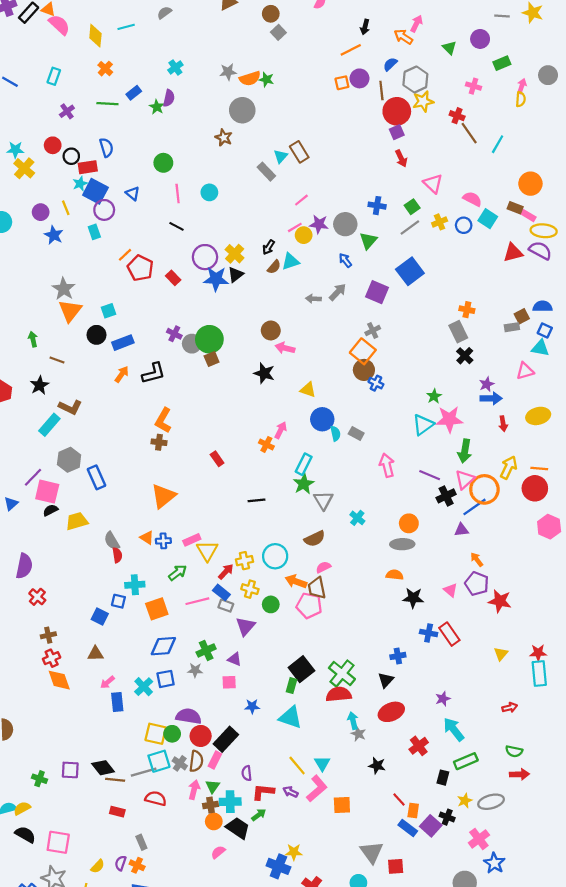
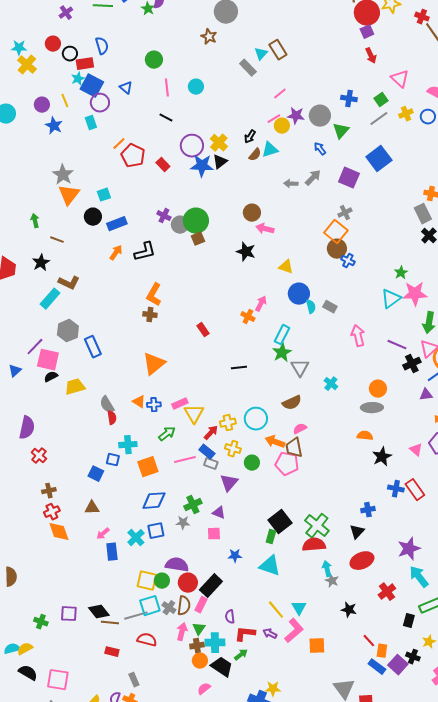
black star: (413, 598) -> (382, 457), turned -30
purple star: (443, 699) -> (409, 549), size x1.6

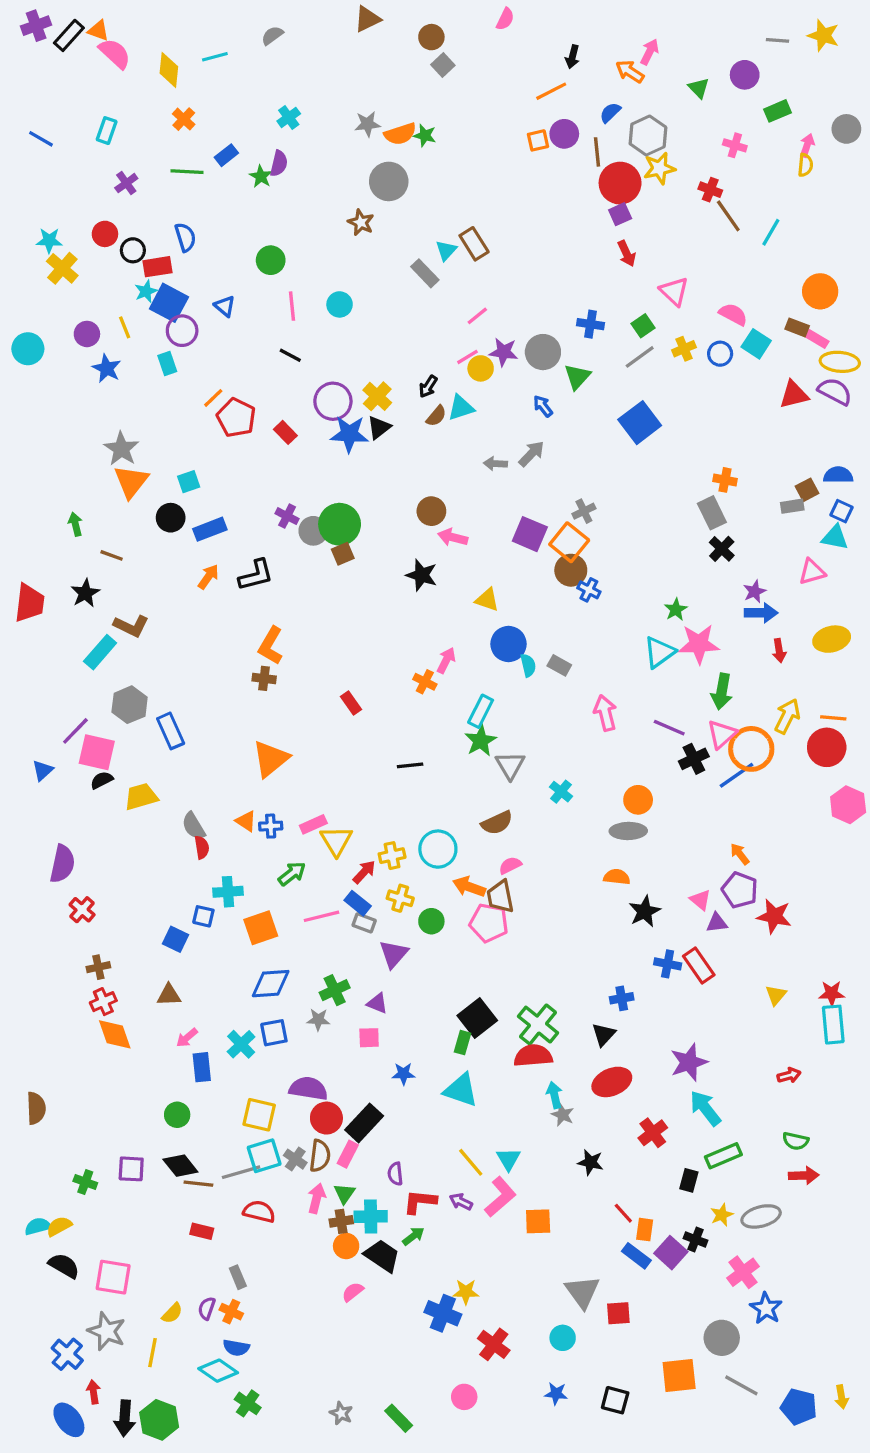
purple square: (349, 178) -> (530, 534), moved
purple triangle: (426, 395) -> (717, 923), moved
green circle: (162, 581) -> (177, 1115), moved

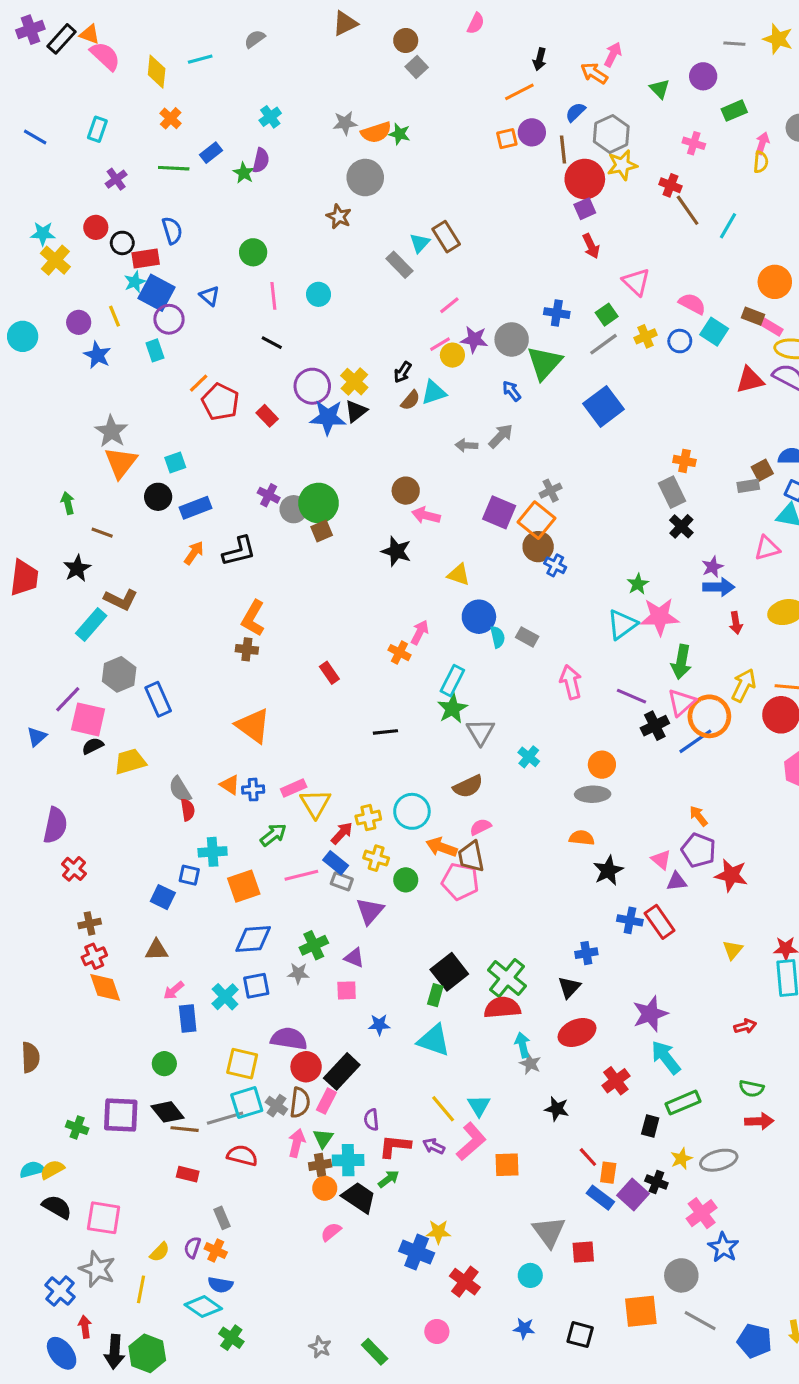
green triangle: (577, 377) -> (544, 363), size x1.4
orange triangle: (271, 759) -> (253, 726), turned -45
purple square: (131, 1169) -> (121, 1115), size x1.4

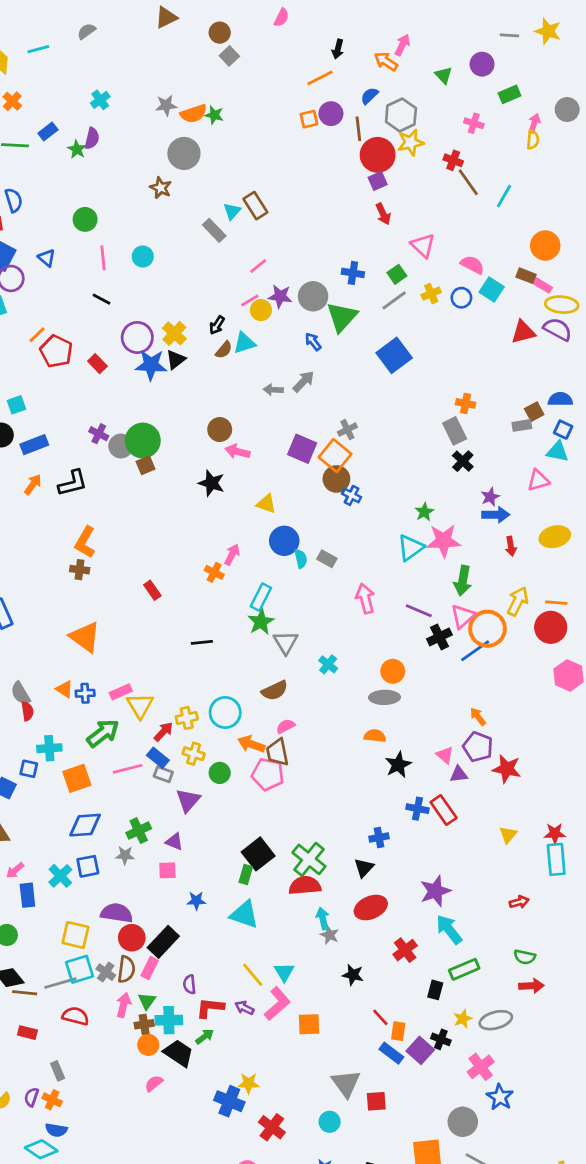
green arrow: (273, 835) -> (103, 733), size x1.4

